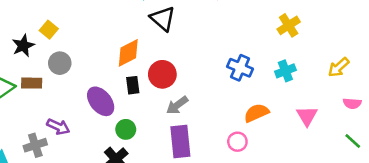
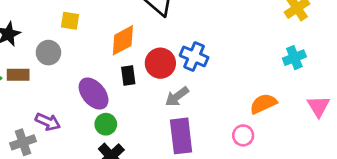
yellow square: (49, 30) -> (70, 21), moved, turned -30
blue cross: (240, 68) -> (194, 56), moved
green circle: (126, 129) -> (106, 124), moved

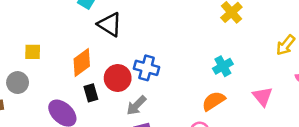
cyan cross: (294, 58) -> (223, 66), moved

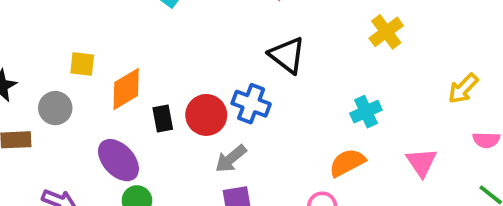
black triangle: (110, 24) -> (287, 55), moved
orange diamond: (82, 62) -> (126, 89), moved
black rectangle: (91, 93) -> (163, 118), moved

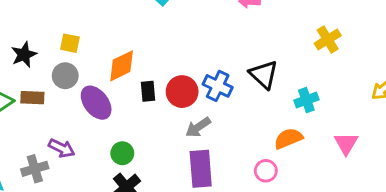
black triangle: (287, 55) -> (264, 74), moved
yellow square: (82, 64) -> (70, 43), moved
purple ellipse: (118, 160) -> (96, 103), moved

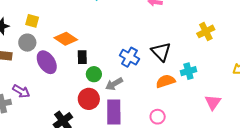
orange diamond: (122, 66) -> (66, 39), turned 55
red circle: (182, 92) -> (89, 99), moved
orange semicircle: (288, 138) -> (166, 81), moved
green circle: (122, 153) -> (94, 74), moved

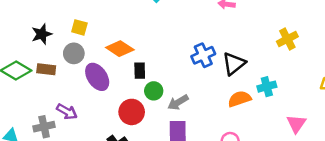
black triangle: (161, 52) -> (234, 64), turned 35
blue cross: (129, 57) -> (203, 55), moved, turned 36
red circle: (89, 99) -> (132, 112), moved

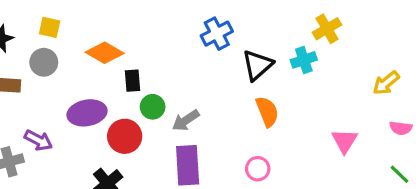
blue cross: (203, 55) -> (217, 34), moved
purple ellipse: (97, 77) -> (87, 113), moved, turned -64
cyan cross: (267, 87) -> (304, 60), moved
orange semicircle: (239, 99) -> (267, 112), turned 90

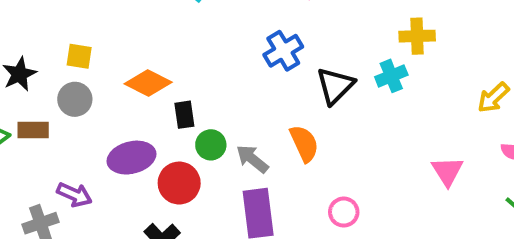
yellow cross: (327, 29) -> (417, 36), turned 32
orange semicircle: (267, 112) -> (304, 143), moved
gray arrow: (186, 120) -> (252, 159), turned 76

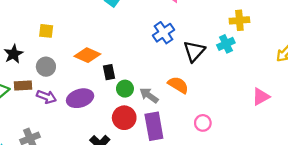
yellow square: (79, 56) -> (46, 31), moved
orange semicircle: (304, 143) -> (178, 85), turned -30
pink triangle: (447, 171) -> (261, 97), turned 36
red circle: (179, 183) -> (124, 118), moved
purple arrow: (74, 195) -> (46, 97), moved

